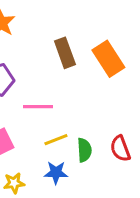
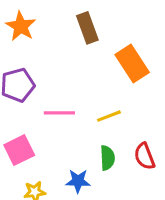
brown rectangle: (65, 53) -> (87, 28), moved
yellow line: (56, 140) -> (109, 116), moved

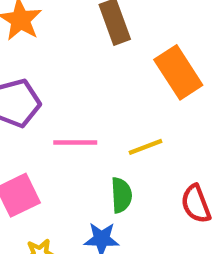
green semicircle: (107, 158) -> (121, 195), moved

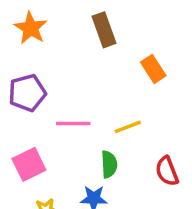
orange rectangle: (178, 72) -> (153, 69), size x0.7

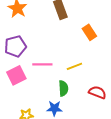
pink square: (29, 164) -> (16, 75), moved
red semicircle: (167, 171) -> (97, 92), turned 132

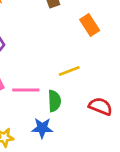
pink line: (42, 64) -> (26, 90), moved

